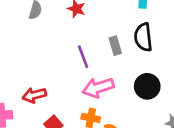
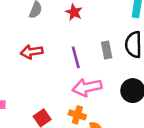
red arrow: (34, 95) -> (32, 52), moved

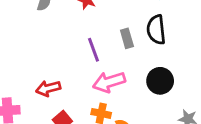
red arrow: (32, 52) -> (48, 88), moved

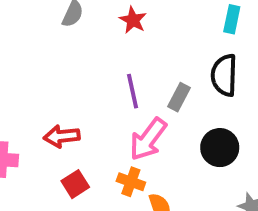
gray rectangle: (127, 38) -> (179, 97), moved, turned 36
pink arrow: (109, 82) -> (148, 139), turned -44

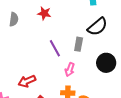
black semicircle: (224, 75) -> (97, 27), turned -115
pink arrow: (148, 139) -> (70, 70), size x0.6

